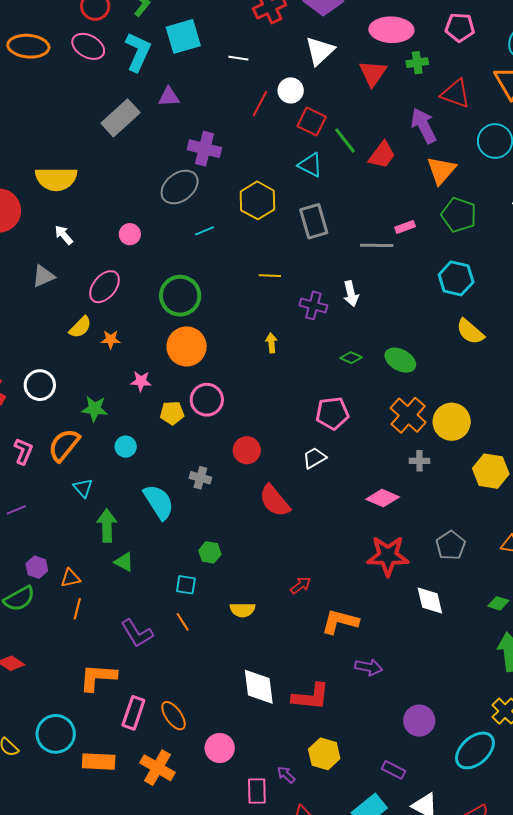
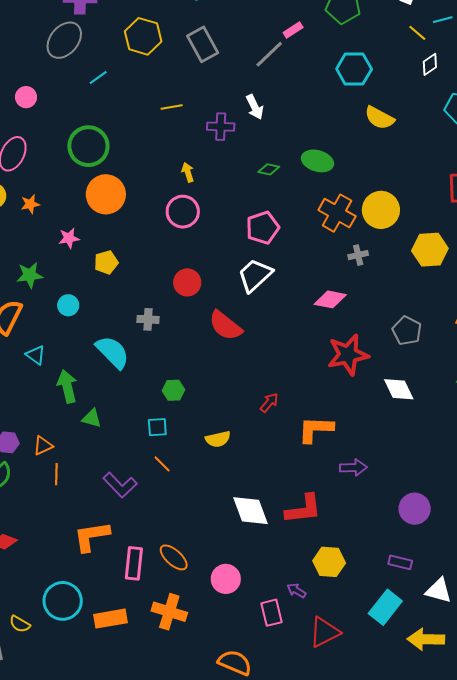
gray line: (377, 245) -> (269, 54), turned -32
pink circle: (207, 400) -> (183, 212), moved
white trapezoid: (314, 458) -> (255, 275), size x1.5

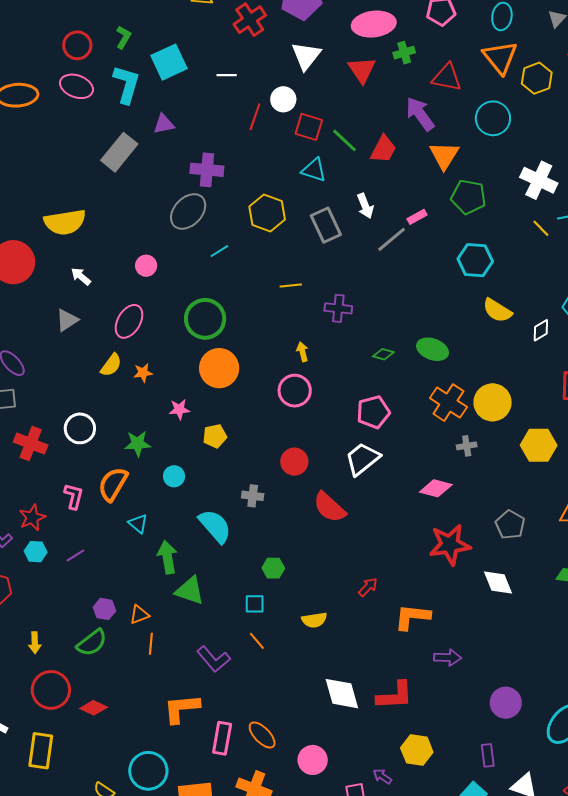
white diamond: (430, 64) -> (541, 330), moved
white arrow: (255, 107) -> (365, 206), moved
green triangle: (92, 418) -> (190, 591), size x1.5
purple rectangle: (400, 562) -> (488, 755), turned 65

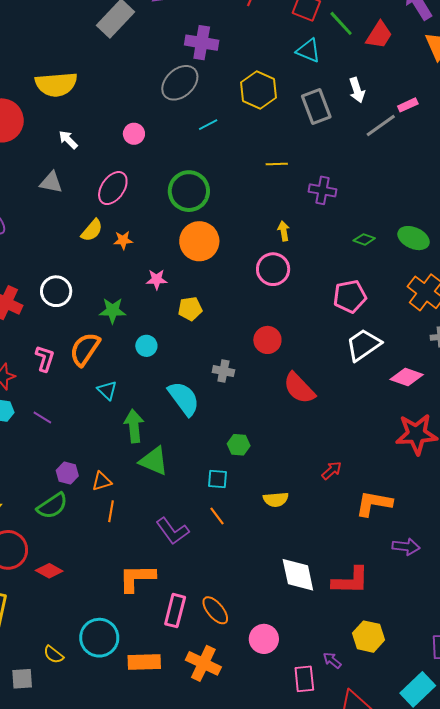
gray triangle: (67, 320) -> (51, 182), turned 40
white trapezoid: (362, 459) -> (363, 345), moved
purple line: (75, 555) -> (42, 417), turned 60

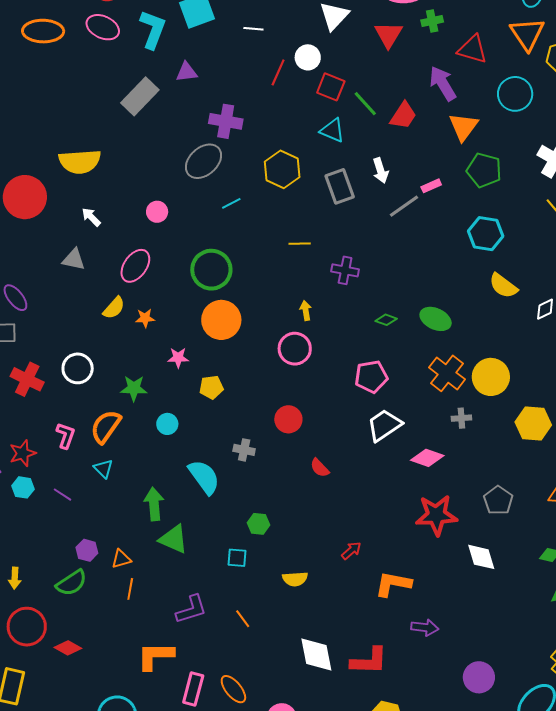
red semicircle: (299, 388) -> (320, 468), size x0.6
cyan triangle: (107, 390) -> (103, 469), moved
orange line: (217, 516) -> (243, 619), moved
purple L-shape: (172, 531) -> (191, 609), turned -72

